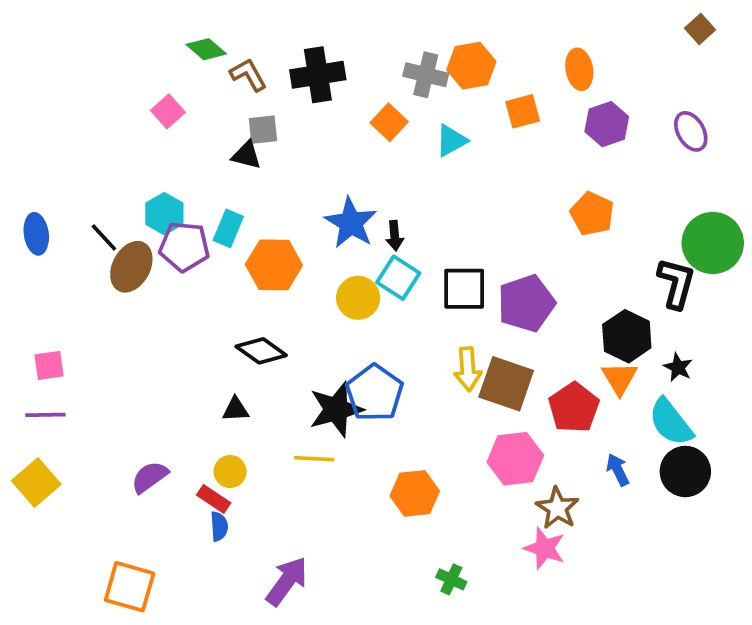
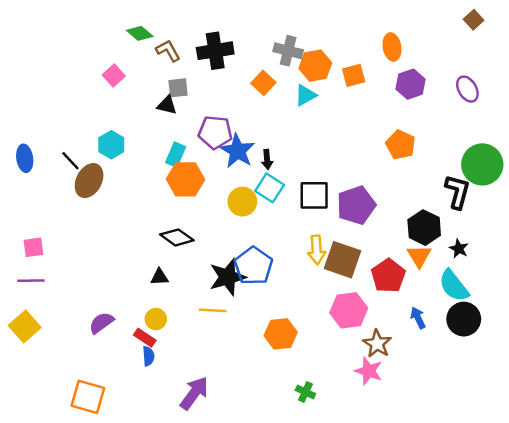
orange hexagon: (471, 66) -> (315, 66), moved
cyan rectangle: (228, 228) -> (176, 155), moved
purple pentagon: (184, 247) -> (215, 132), moved

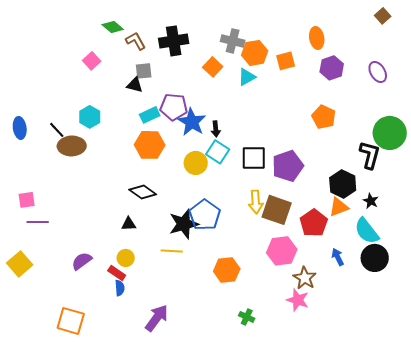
cyan rectangle: (176, 155) -> (150, 115), moved, turned 42
brown ellipse: (89, 181) -> (72, 146), turned 60
orange triangle: (419, 256) -> (339, 207), turned 40
purple line: (31, 281) -> (38, 222), moved

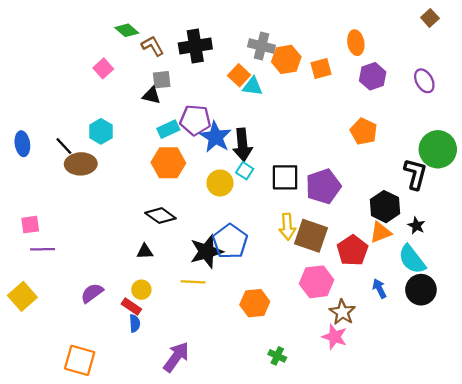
cyan triangle: (247, 77) -> (253, 86), moved, turned 36
black arrow: (216, 129) -> (242, 145), size x1.8
cyan square: (218, 152) -> (245, 171), size x0.7

